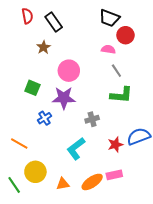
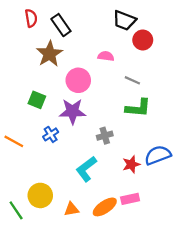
brown star: (44, 47) -> (49, 54), size x1.6
pink semicircle: (108, 49) -> (106, 56), moved
gray line: (116, 71) -> (132, 80), turned -32
orange line: (19, 143) -> (14, 141), moved

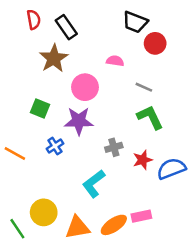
green L-shape: (138, 108) -> (150, 117), turned -120
red star: (131, 164) -> (143, 160), moved
orange triangle: (71, 209) -> (77, 227), size x1.5

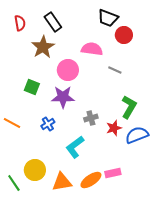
red semicircle: (34, 20) -> (20, 23), moved
pink semicircle: (115, 61) -> (92, 49), size x1.5
green L-shape: (150, 117) -> (129, 107), moved, turned 55
blue cross: (55, 146) -> (48, 124), moved

